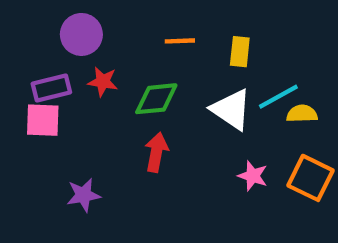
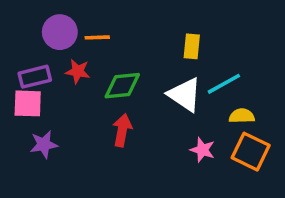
orange line: (180, 41) -> (97, 37), moved
yellow semicircle: (302, 114) -> (242, 116), moved
purple star: (84, 195) -> (44, 144), moved

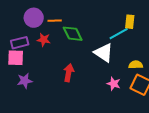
yellow rectangle: (192, 46) -> (130, 22), moved
cyan line: (224, 84) -> (119, 34), moved
green diamond: (122, 86) -> (73, 34), moved, turned 70

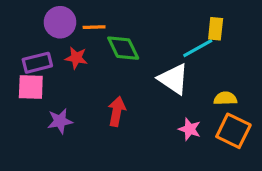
purple star: (25, 81) -> (60, 121), moved

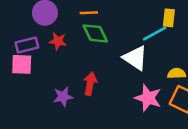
orange line: (94, 27) -> (89, 13), moved
purple star: (60, 121) -> (63, 97), moved
pink star: (190, 129) -> (148, 98), size x1.5

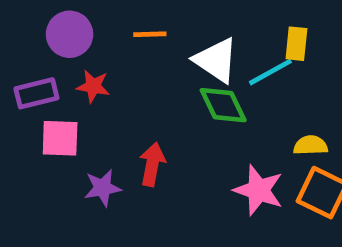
green diamond: (95, 33) -> (223, 105), moved
white triangle: (135, 58) -> (216, 60), moved
pink square: (22, 64) -> (60, 138), moved

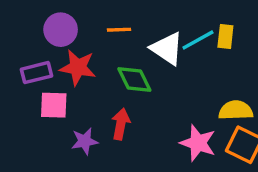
cyan line: (270, 72) -> (198, 40), moved
red star: (93, 86) -> (78, 67), size x1.5
green diamond: (223, 105) -> (134, 79), moved
yellow semicircle: (311, 145) -> (236, 110), size x1.4

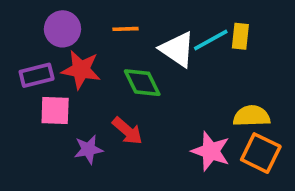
red arrow: (121, 124) -> (127, 131), turned 120

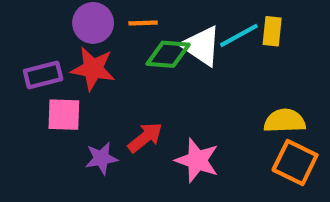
purple circle: (62, 29) -> (93, 23), moved
green diamond: (142, 83) -> (168, 54), moved, turned -60
red arrow: (127, 131) -> (145, 137), turned -80
pink star: (211, 151) -> (197, 160), moved

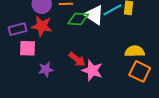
red arrow: (145, 137) -> (77, 59), moved, turned 78

